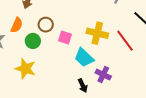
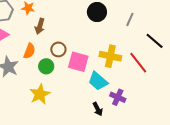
pink square: (65, 38) -> (78, 62), size x1.5
yellow star: (25, 69) -> (40, 94), turned 30

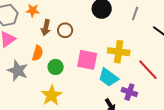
brown circle: (58, 49) -> (65, 30), moved
red line: (138, 63) -> (148, 70), moved

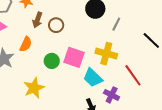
gray line: (135, 13) -> (116, 24), moved
green circle: (56, 67) -> (52, 61), moved

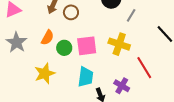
orange semicircle: (26, 44) -> (47, 38), moved
pink square: (74, 57) -> (87, 46), turned -30
cyan trapezoid: (93, 78) -> (86, 77), moved, turned -130

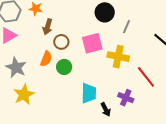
brown circle: (71, 12) -> (61, 42), moved
pink square: (87, 46) -> (92, 43), moved
yellow star: (45, 73) -> (24, 95), moved

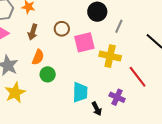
brown arrow: (47, 27) -> (33, 32), moved
brown circle: (61, 42) -> (62, 29), moved
green circle: (64, 67) -> (48, 74), moved

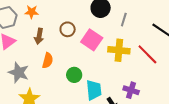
pink square: (84, 42) -> (92, 40), turned -35
green circle: (48, 74) -> (74, 75), moved
red line: (138, 77) -> (147, 54), moved

